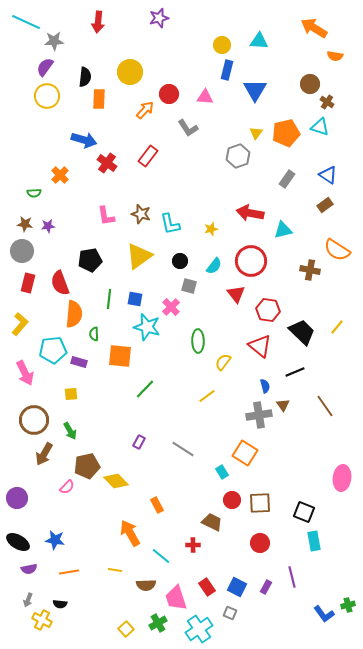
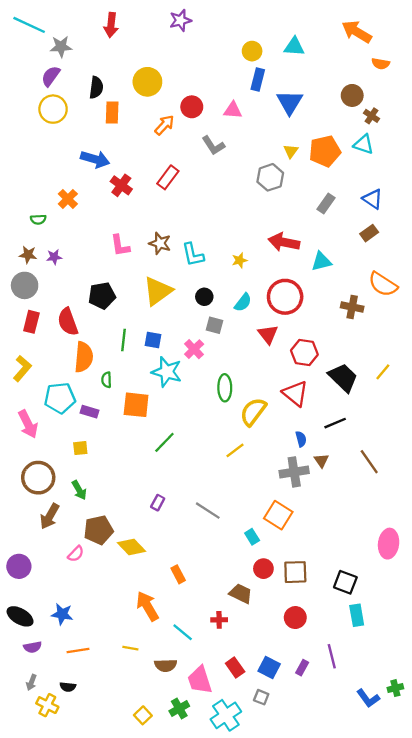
yellow semicircle: (223, 362) -> (253, 412), size x1.5

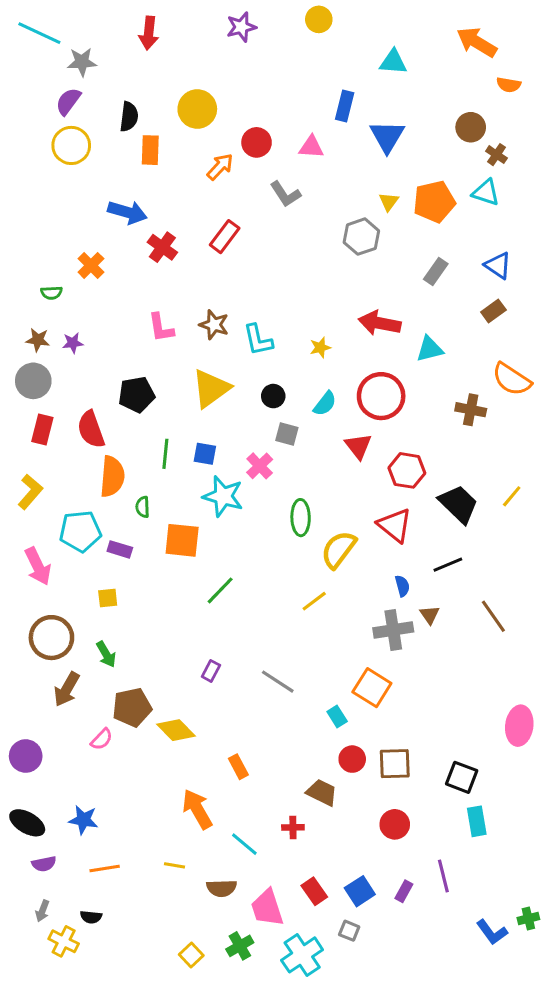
yellow circle: (252, 51) -> (319, 19), moved
blue square: (269, 668) -> (360, 891), turned 30

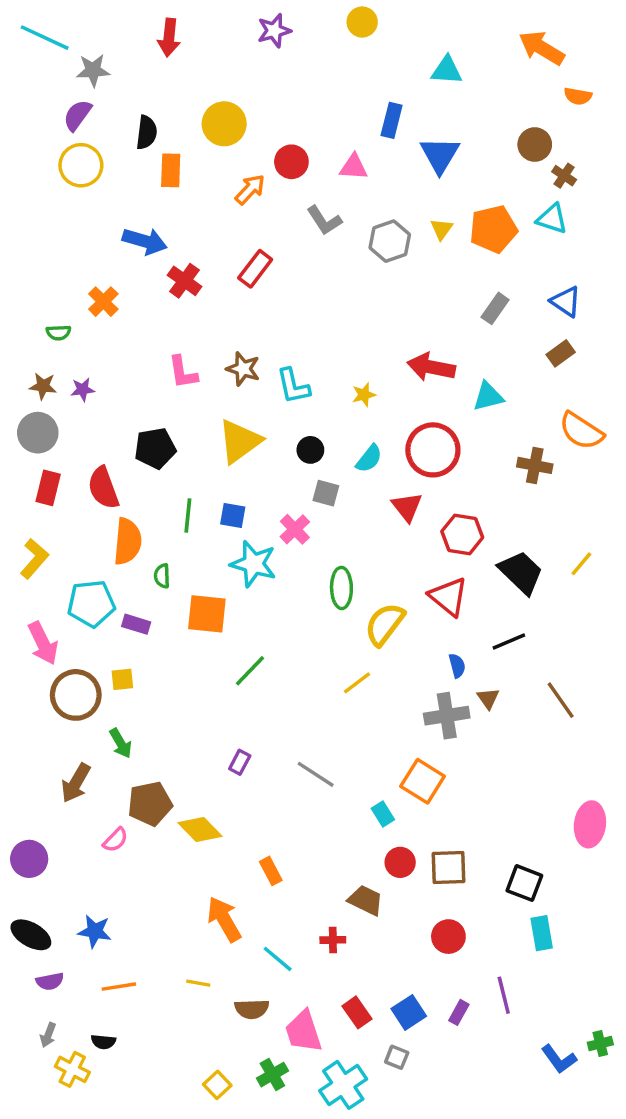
gray hexagon: (361, 237) -> (390, 241), moved
brown circle: (51, 638) -> (76, 695), moved

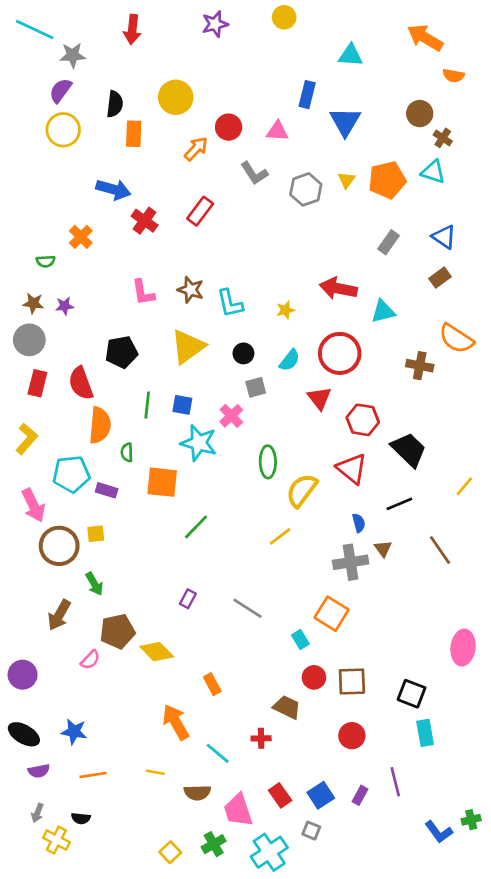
gray square: (326, 493) -> (256, 387), turned -30
yellow line: (581, 564) -> (464, 486), moved

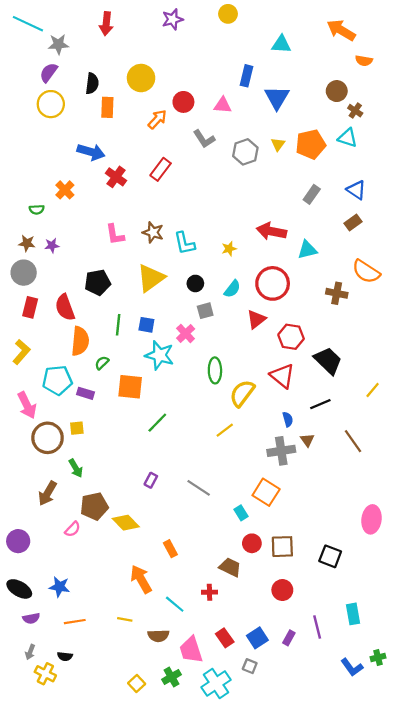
red triangle: (319, 398) -> (256, 319), turned 30
green semicircle: (127, 452) -> (102, 363), turned 48
cyan rectangle: (425, 733) -> (353, 614), moved

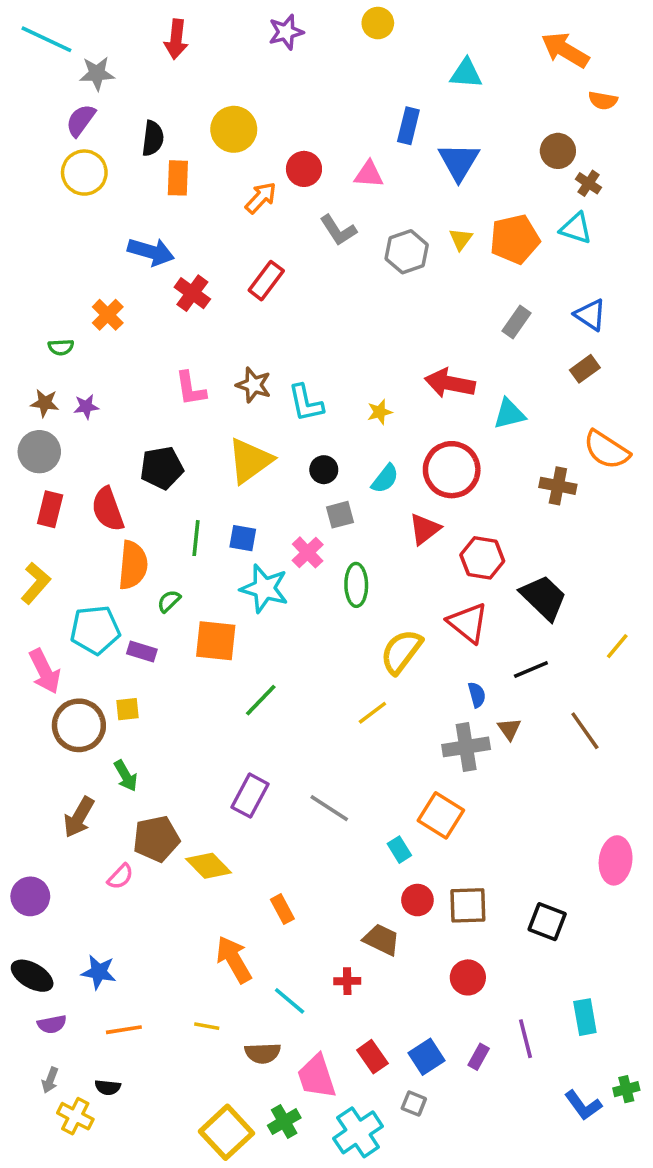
green ellipse: (215, 370) -> (356, 585), moved
purple rectangle: (151, 480) -> (250, 796), size x1.6
yellow square: (137, 684) -> (227, 1132), size x1.8

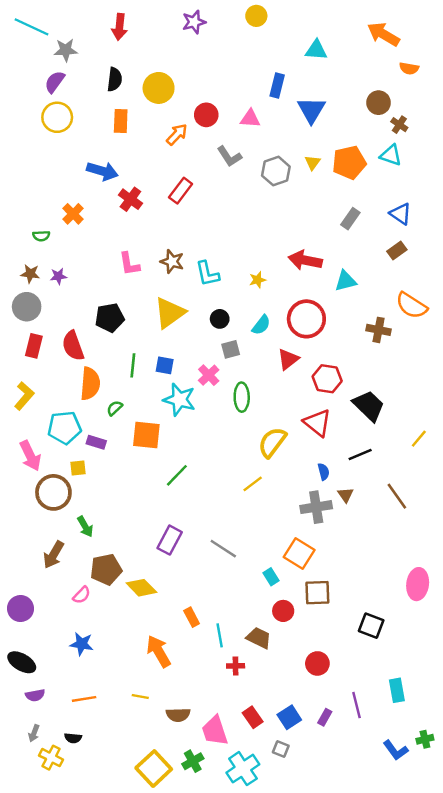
black semicircle: (153, 138) -> (115, 79), moved
yellow square: (128, 709) -> (78, 468), moved
brown square: (468, 905) -> (317, 593), moved
blue star: (99, 972) -> (82, 644), moved
cyan line: (290, 1001) -> (220, 635), moved, turned 40

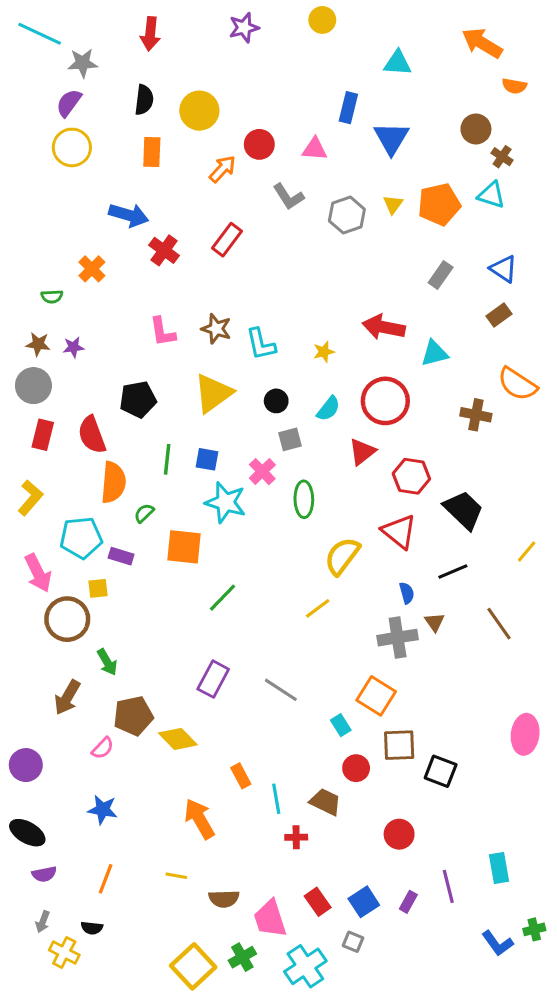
black square: (371, 626) -> (441, 771), moved
orange line: (84, 699) -> (106, 879), turned -60

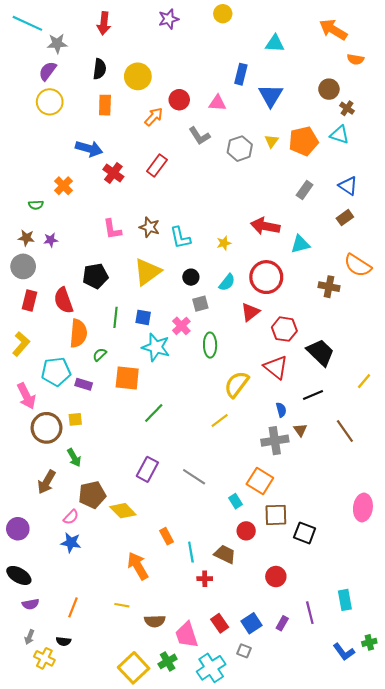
yellow square: (98, 588) -> (75, 419), moved
blue star: (103, 810) -> (71, 543), moved

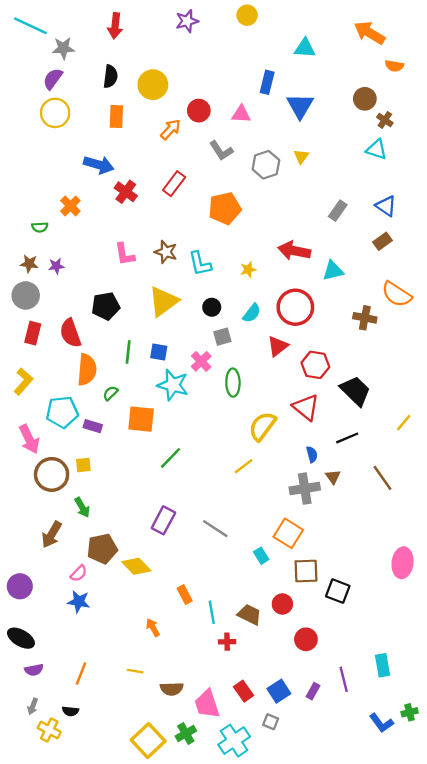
orange pentagon: (303, 141) -> (225, 208), moved
red circle: (246, 531) -> (282, 604), moved
orange arrow: (138, 566) -> (153, 628), size x0.6

